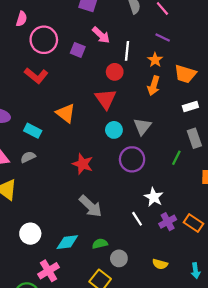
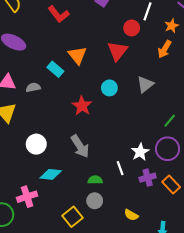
cyan circle: (114, 130) -> (109, 88), moved
cyan rectangle: (33, 131) -> (55, 69), moved
purple circle: (132, 159) -> (168, 149), moved
white circle: (30, 234) -> (36, 144), moved
green semicircle: (100, 244) -> (95, 180), moved

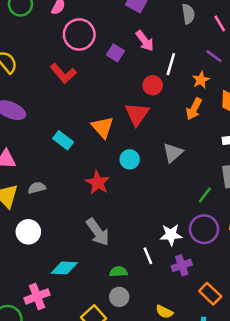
orange triangle: (77, 55) -> (103, 127), moved
gray semicircle: (33, 87) -> (37, 188), moved
white circle: (36, 144) -> (28, 232), moved
white star: (140, 152) -> (171, 235), turned 30
orange rectangle: (171, 185) -> (210, 294), moved

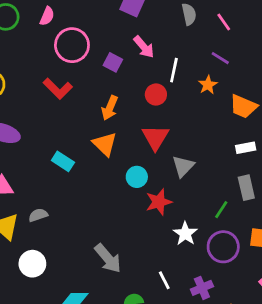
orange arrow: (194, 109) -> (110, 108), moved
red triangle: (137, 114) -> (155, 137), moved
red star: (98, 183) -> (159, 202), moved, turned 30
white star: (171, 235) -> (185, 234), moved, turned -30

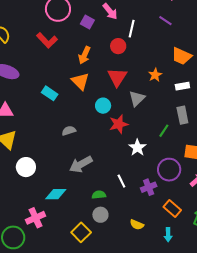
orange star: (208, 85) -> (155, 75), moved
gray semicircle: (38, 215) -> (69, 131), moved
purple circle: (223, 247) -> (169, 170), moved
gray arrow: (108, 258) -> (81, 164), turned 100

